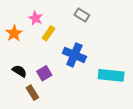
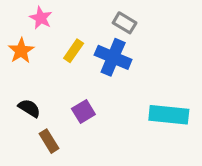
pink star: (36, 18) -> (41, 18), moved
blue cross: (74, 55) -> (113, 57), moved
purple square: (44, 73) -> (83, 112), moved

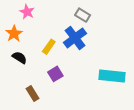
yellow rectangle: (74, 51) -> (49, 47), moved
blue cross: (113, 57) -> (75, 38), turned 30
black semicircle: (29, 108) -> (19, 58), moved

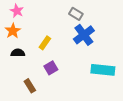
pink star: (27, 12) -> (17, 11), moved
blue cross: (75, 38) -> (84, 35), moved
black semicircle: (19, 58) -> (18, 53), turned -32

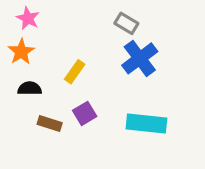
cyan rectangle: (103, 70) -> (146, 123), moved
brown rectangle: (30, 86) -> (50, 123), moved, turned -40

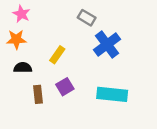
gray rectangle: (126, 23) -> (87, 18), moved
orange star: (21, 52) -> (16, 39), turned 30
brown rectangle: (50, 123) -> (38, 94), turned 66

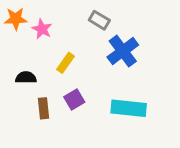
pink star: (21, 14) -> (42, 29), moved
orange star: (16, 39) -> (16, 19), moved

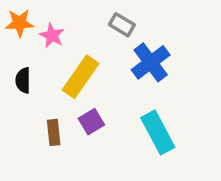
yellow rectangle: (66, 63) -> (81, 77), size x1.6
black semicircle: (26, 77) -> (23, 80), moved, turned -90
cyan rectangle: (129, 108) -> (158, 132), turned 56

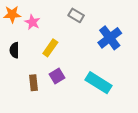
blue cross: (151, 62) -> (110, 38), moved
yellow rectangle: (81, 77) -> (50, 48), size x0.7
cyan rectangle: (158, 132) -> (99, 83), turned -30

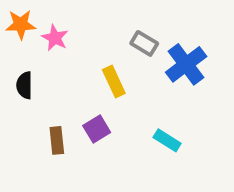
gray rectangle: (76, 15) -> (144, 43), moved
yellow rectangle: (50, 48) -> (114, 81), moved, turned -60
cyan rectangle: (99, 83) -> (167, 140), size x0.6

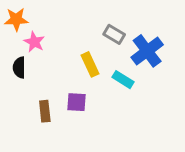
pink star: (55, 38) -> (34, 42), moved
purple square: (97, 129) -> (76, 102), turned 35
cyan rectangle: (167, 140) -> (123, 80), moved

